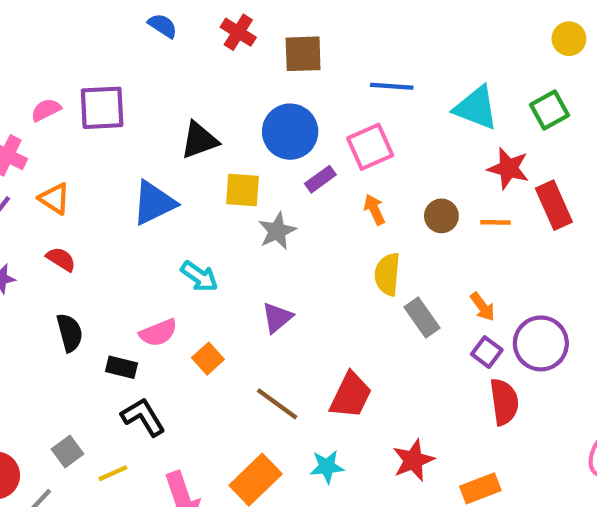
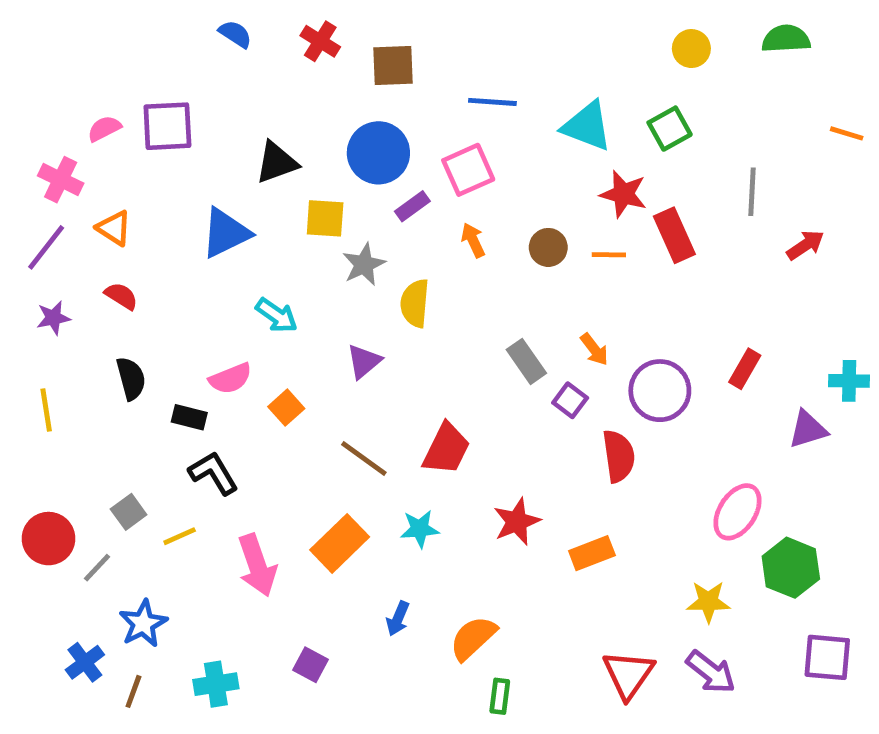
yellow semicircle: (387, 274) -> (415, 303), moved
purple square: (487, 352) -> (570, 400), moved

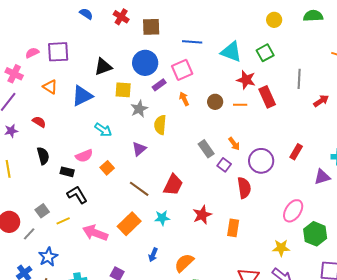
orange triangle: (114, 228) -> (50, 87), moved
orange rectangle: (592, 553) -> (233, 228), turned -60
pink arrow: (257, 565) -> (95, 233), turned 130

